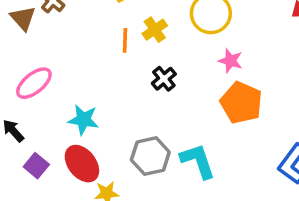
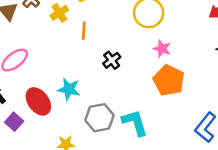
yellow cross: (155, 30) -> (59, 13), moved
cyan star: (83, 120) -> (69, 89), moved
red ellipse: (82, 164) -> (38, 101), moved

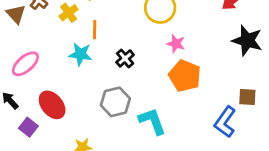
cyan star: (69, 89) -> (80, 54), moved
gray hexagon: (100, 118) -> (115, 102), moved

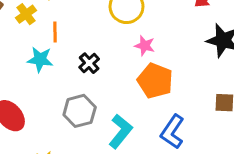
cyan L-shape: (152, 121) -> (121, 131), turned 60
blue L-shape: (225, 122) -> (172, 132), moved

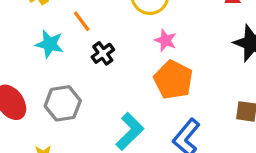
orange line: (55, 32) -> (82, 21), moved, turned -42
gray hexagon: (80, 111) -> (63, 103), moved

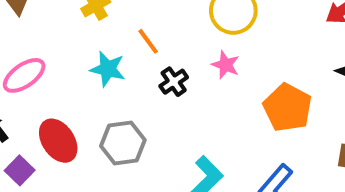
pink star: (165, 40) -> (226, 65), moved
orange pentagon: (173, 80) -> (287, 108), moved

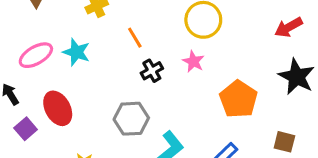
cyan star: (108, 69) -> (76, 52), moved
gray hexagon: (123, 143) -> (131, 119), moved

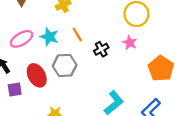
orange line: (135, 38) -> (77, 34), moved
gray hexagon: (131, 119) -> (65, 65), moved
purple square: (26, 129) -> (15, 90), turned 32

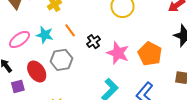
pink star: (130, 43) -> (118, 53), moved, size x1.6

